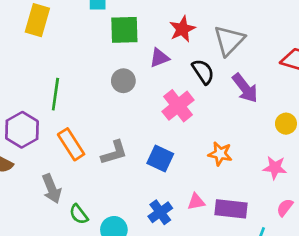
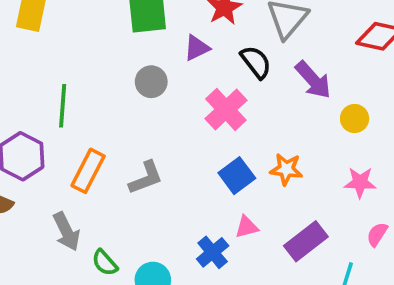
yellow circle: (286, 124) -> (355, 119), moved
orange rectangle: (71, 144) -> (88, 171), turned 64
blue square: (160, 159) -> (237, 176), moved, turned 32
pink triangle: (196, 202) -> (247, 227), moved
purple rectangle: (231, 209) -> (306, 241), turned -40

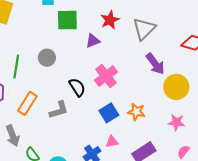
black semicircle: (256, 62) -> (77, 87), moved
gray circle: (151, 82) -> (47, 58), moved
yellow circle: (355, 119) -> (176, 87), size x1.6

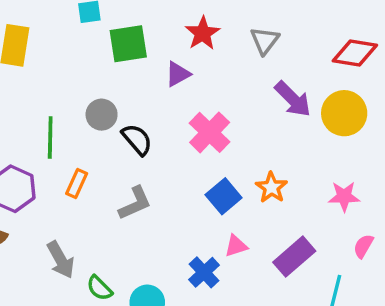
gray triangle: (144, 29) -> (265, 40), size x0.7
black semicircle: (77, 87) -> (137, 139), moved
yellow circle: (176, 87) -> (344, 113), moved
orange rectangle: (27, 103) -> (77, 184), moved, size x0.7
orange star: (136, 112) -> (271, 187), turned 30

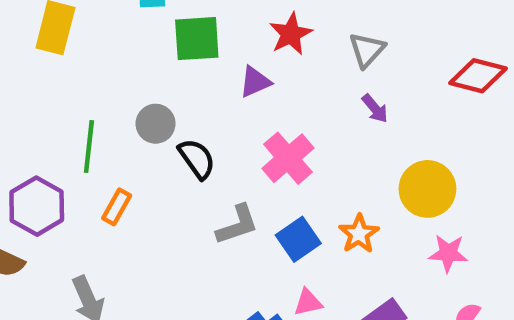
purple arrow: (293, 99) -> (375, 108), moved, size x0.6
yellow circle: (344, 113) -> (427, 189), moved
gray L-shape: (135, 203) -> (237, 225), moved

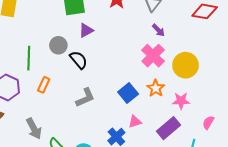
purple triangle: (255, 82) -> (86, 30), moved
pink cross: (288, 158) -> (153, 56), moved
gray L-shape: (237, 225) -> (85, 98), moved
pink star: (448, 253) -> (181, 101), moved

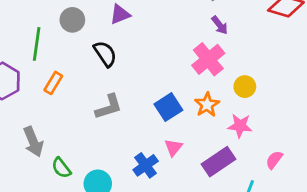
gray circle: (58, 45) -> (72, 20), moved
yellow circle: (186, 65) -> (245, 87), moved, size x0.6
pink triangle: (135, 122) -> (173, 147), turned -40

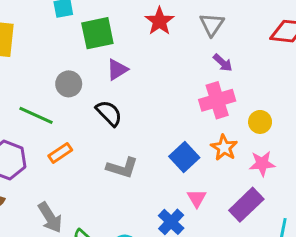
green line: (37, 44) -> (36, 115), turned -64
pink cross: (208, 59) -> (217, 100), turned 32
orange rectangle: (53, 83) -> (60, 153), turned 35
gray L-shape: (109, 107) -> (122, 168), turned 44

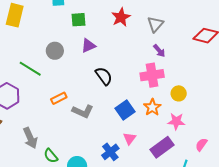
green square: (97, 33) -> (79, 20), size x0.7
black semicircle: (109, 113) -> (104, 76), moved
orange rectangle: (60, 153) -> (59, 98), moved

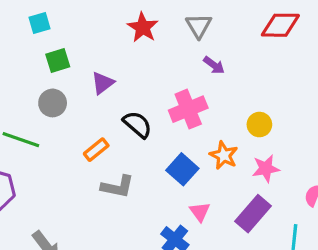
green square: (79, 20) -> (58, 61), moved
pink cross: (152, 75) -> (188, 109), moved
orange rectangle: (59, 98) -> (96, 150), moved

